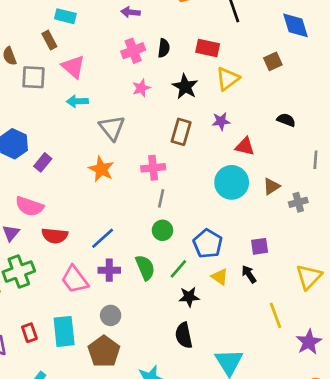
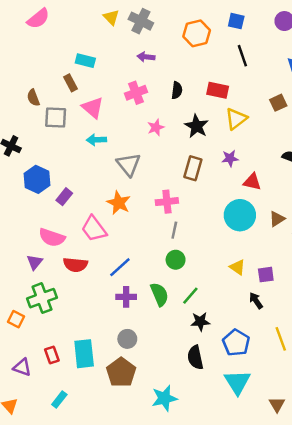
pink cross: (133, 51) -> (136, 93), moved
blue pentagon: (208, 244) -> (236, 343), moved
yellow triangle: (220, 277) -> (237, 267), moved
pink trapezoid: (75, 280) -> (94, 229), moved

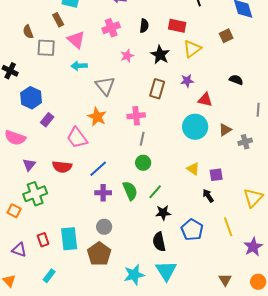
purple rectangle: (64, 197) -> (47, 120), moved
pink semicircle: (52, 237) -> (15, 138), moved
cyan triangle: (237, 382) -> (166, 271), moved

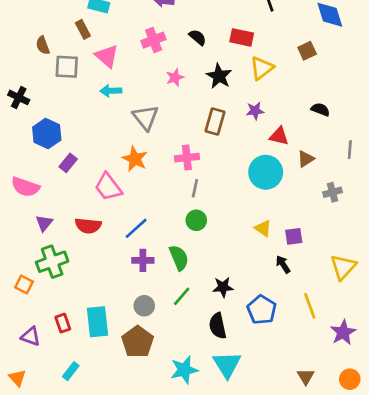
black semicircle: (144, 26) -> (198, 37), turned -56
brown triangle: (225, 130) -> (306, 159), moved
green line: (155, 192) -> (182, 296), moved

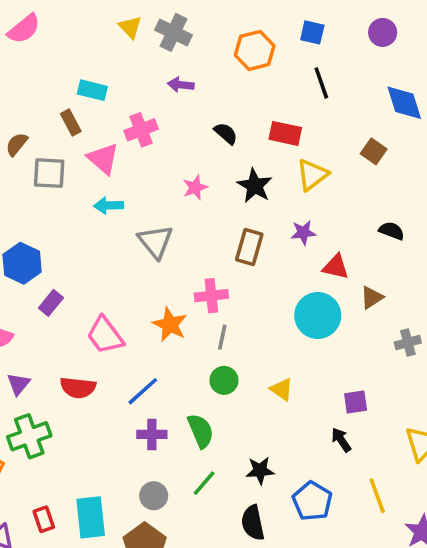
pink cross: (154, 40) -> (141, 130), moved
brown semicircle: (43, 45) -> (17, 144), turned 60
brown square: (307, 51) -> (374, 151), turned -30
orange star: (135, 159) -> (170, 324), moved
yellow triangle: (263, 228) -> (282, 389), moved

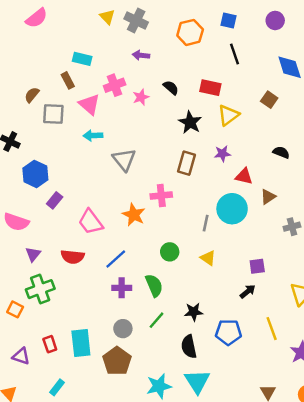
pink star: (195, 187) -> (141, 97), moved
gray line: (222, 337) -> (206, 223), moved
black arrow: (341, 440) -> (248, 291), turned 84
blue pentagon: (312, 501) -> (228, 332), turned -30

